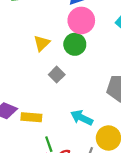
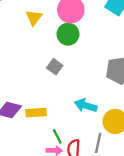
yellow triangle: (42, 43) -> (34, 18), moved

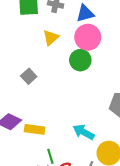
gray square: (55, 67) -> (29, 76), moved

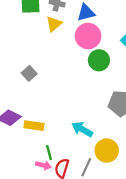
yellow triangle: (51, 38) -> (54, 24), moved
green circle: (80, 60) -> (99, 60), moved

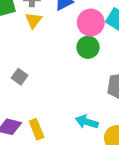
pink circle: (88, 36) -> (91, 22), moved
yellow rectangle: (34, 126) -> (37, 129), turned 72

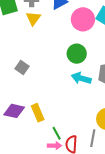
green circle: (88, 47) -> (77, 54), moved
cyan arrow: (87, 122) -> (81, 78), moved

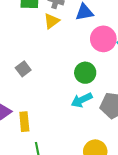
cyan arrow: (81, 78) -> (82, 100), turned -60

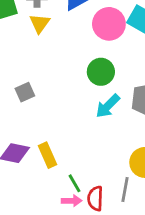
gray square: (23, 69) -> (25, 92), turned 32

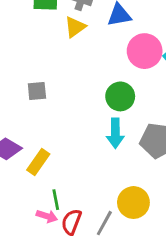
cyan arrow: (108, 106) -> (115, 133), turned -64
yellow rectangle: (47, 155) -> (38, 162), turned 40

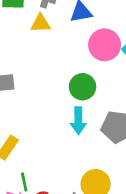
yellow triangle: (75, 27) -> (41, 23), turned 35

